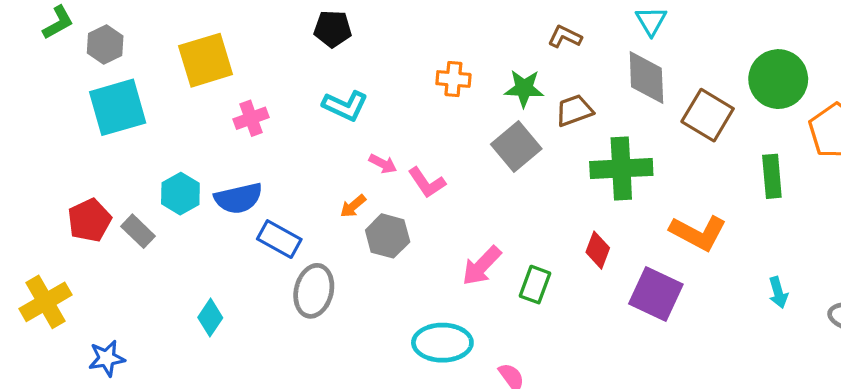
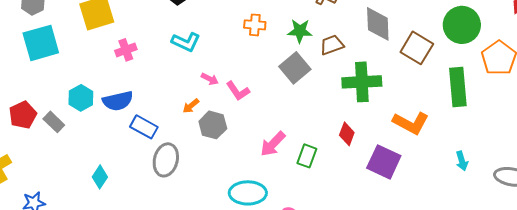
green rectangle: (772, 176) -> (458, 87), size x1.4

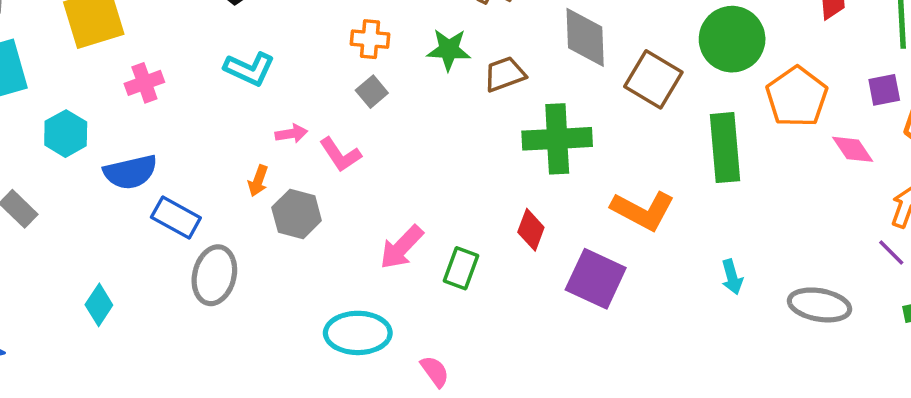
gray square: (295, 68) -> (372, 92), moved, size x0.6
pink arrow: (210, 79) -> (291, 134), turned -36
cyan hexagon: (81, 98) -> (66, 134), moved
orange arrow: (191, 106) -> (258, 181), turned -30

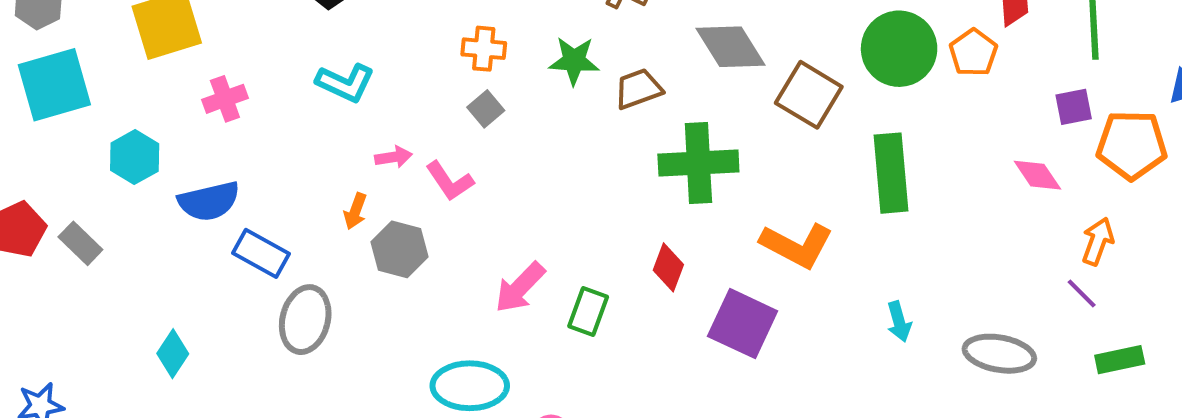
gray diamond: (585, 37) -> (731, 47), turned -30
orange pentagon: (797, 97) -> (973, 53), moved, size x0.7

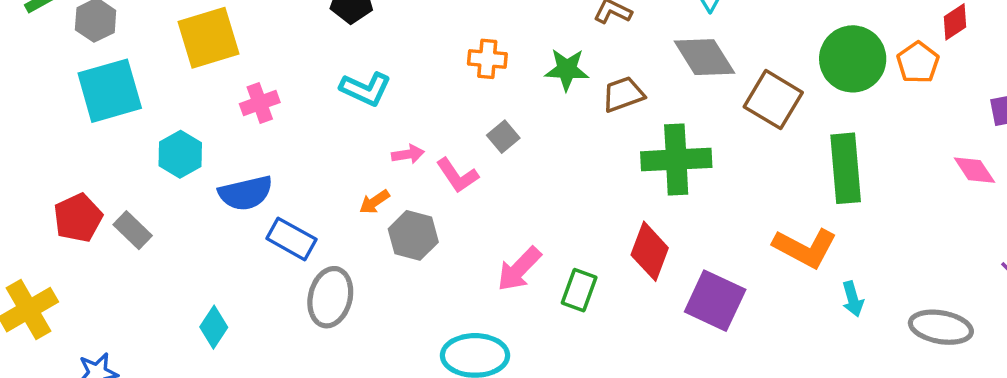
gray square: (486, 109) -> (503, 137), moved
orange arrow: (355, 211) -> (374, 202), turned 36
orange L-shape: (797, 245) -> (805, 248), moved
red diamond: (668, 267) -> (650, 251), size x1.4

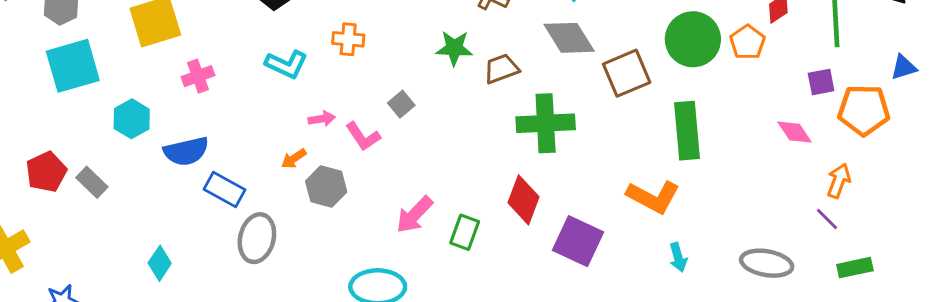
orange cross: (487, 59) -> (348, 39), moved
brown square: (773, 100) -> (627, 73), turned 36
cyan arrow: (853, 299) -> (678, 257), moved

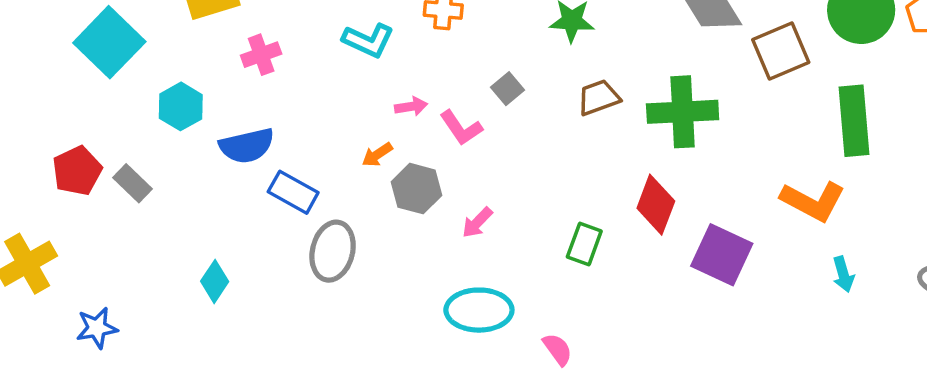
cyan square: (73, 66) -> (109, 42), turned -30
brown trapezoid: (501, 69) -> (599, 98), moved
pink arrow: (415, 215) -> (477, 223), moved, size x0.7

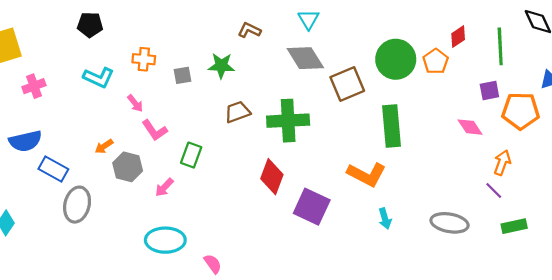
gray square: (508, 89) -> (183, 75), moved, turned 30
pink arrow: (411, 106) -> (135, 103), moved, turned 60
green rectangle: (584, 244) -> (191, 155), moved

